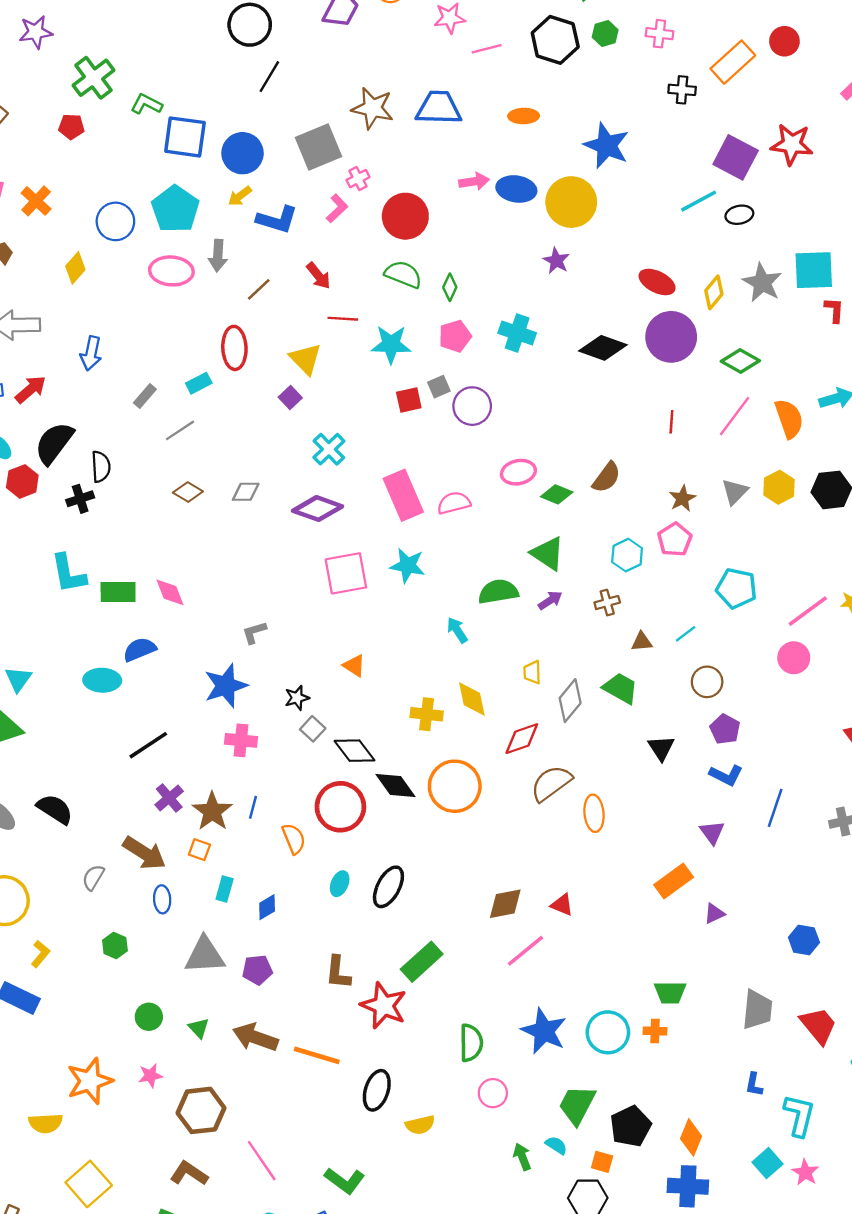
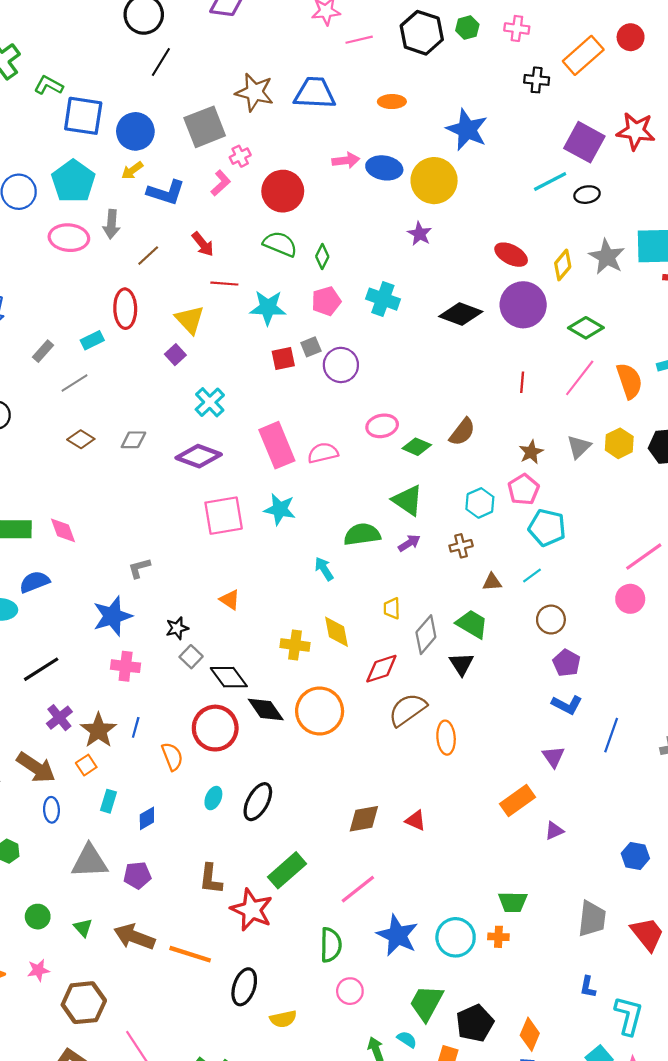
cyan pentagon: (736, 588) -> (547, 528), moved
black triangle: (661, 748) -> (461, 664), moved
orange square: (199, 850) -> (86, 765), turned 36
pink line: (525, 951) -> (358, 889), moved

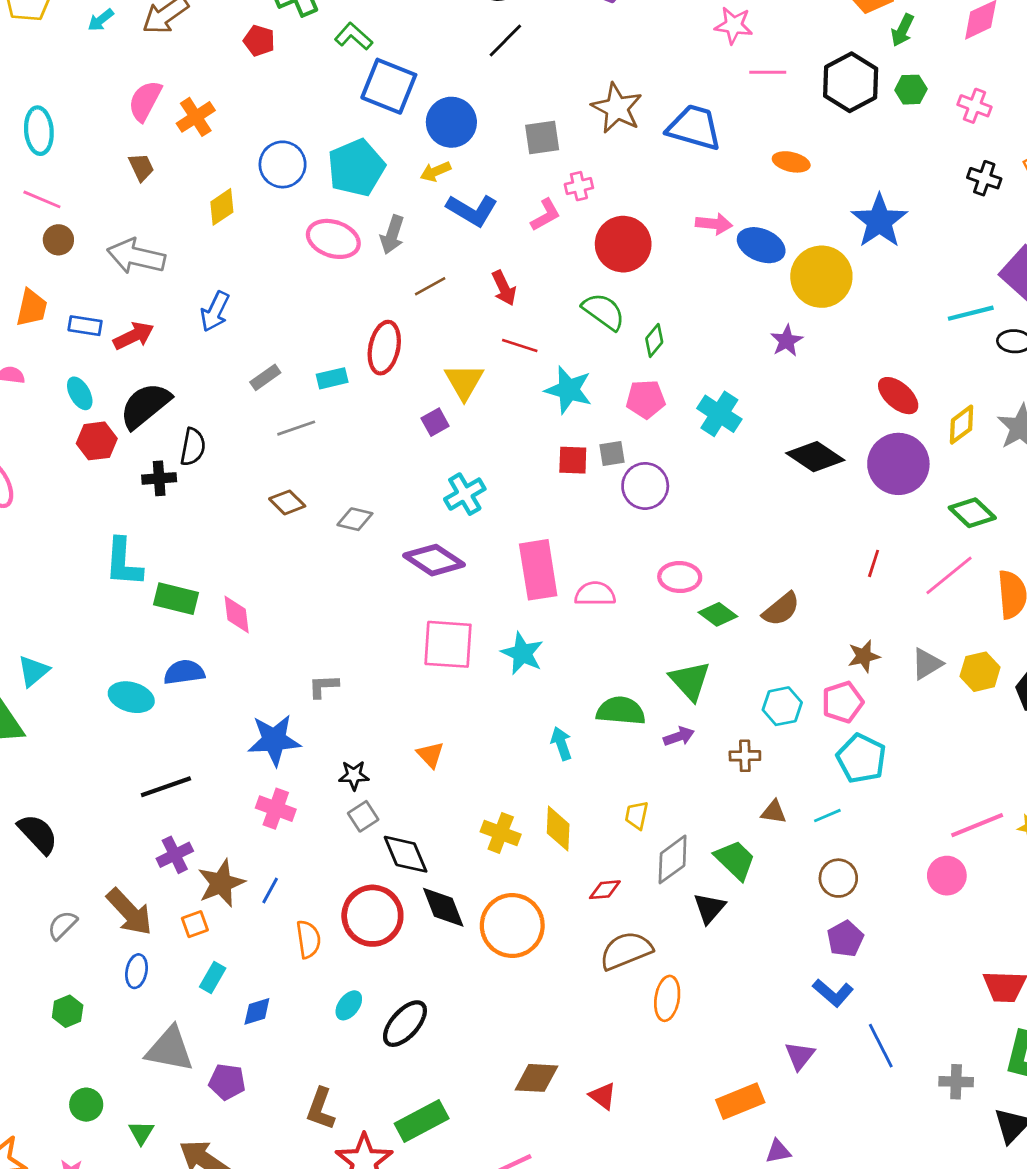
gray square: (205, 127) -> (542, 137), size x0.7
red diamond: (381, 669) -> (605, 890), size x0.7
blue line: (611, 735) -> (881, 1046), turned -60

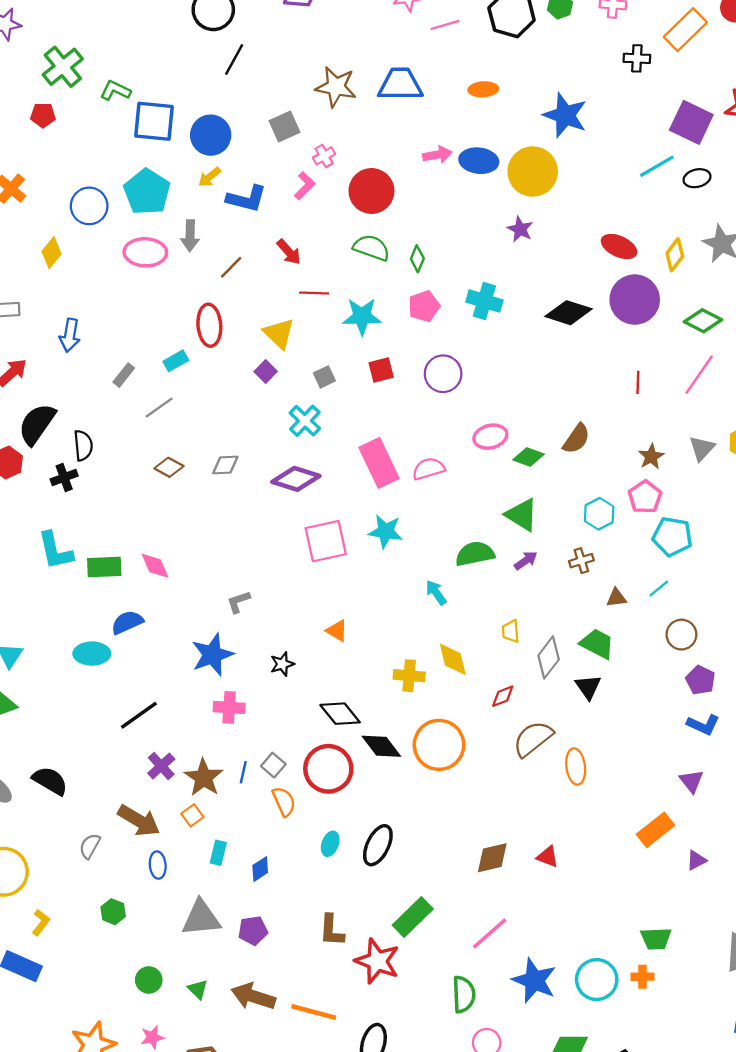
gray square: (612, 453) -> (324, 377), moved
gray square: (363, 816) -> (273, 765), moved

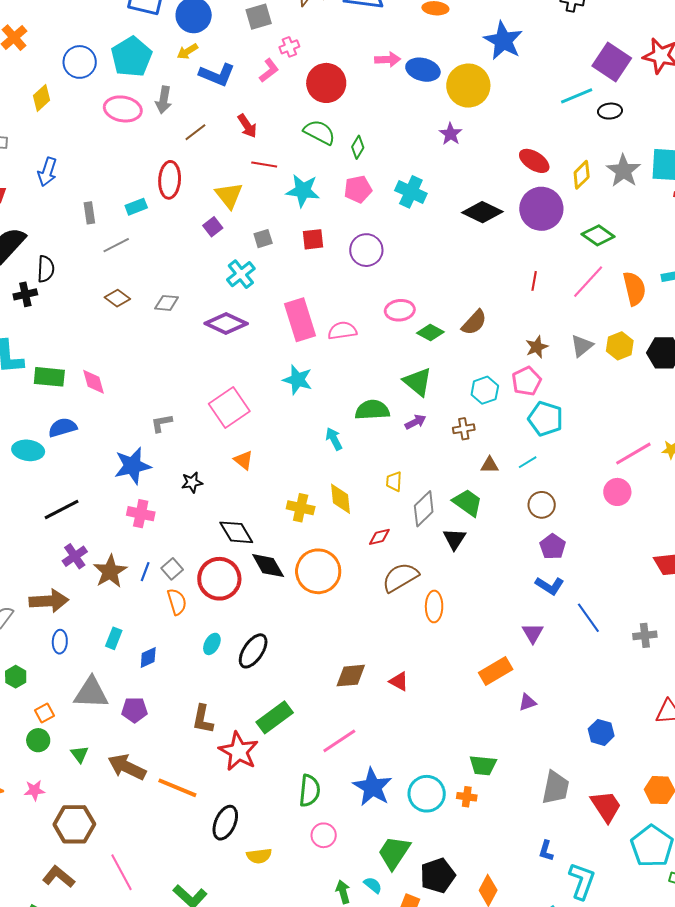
gray rectangle: (124, 375) -> (89, 213), turned -55
pink square: (326, 541) -> (229, 407), moved, turned -30
orange square: (192, 815) -> (45, 713), moved
brown arrow: (139, 821) -> (49, 601), turned -42

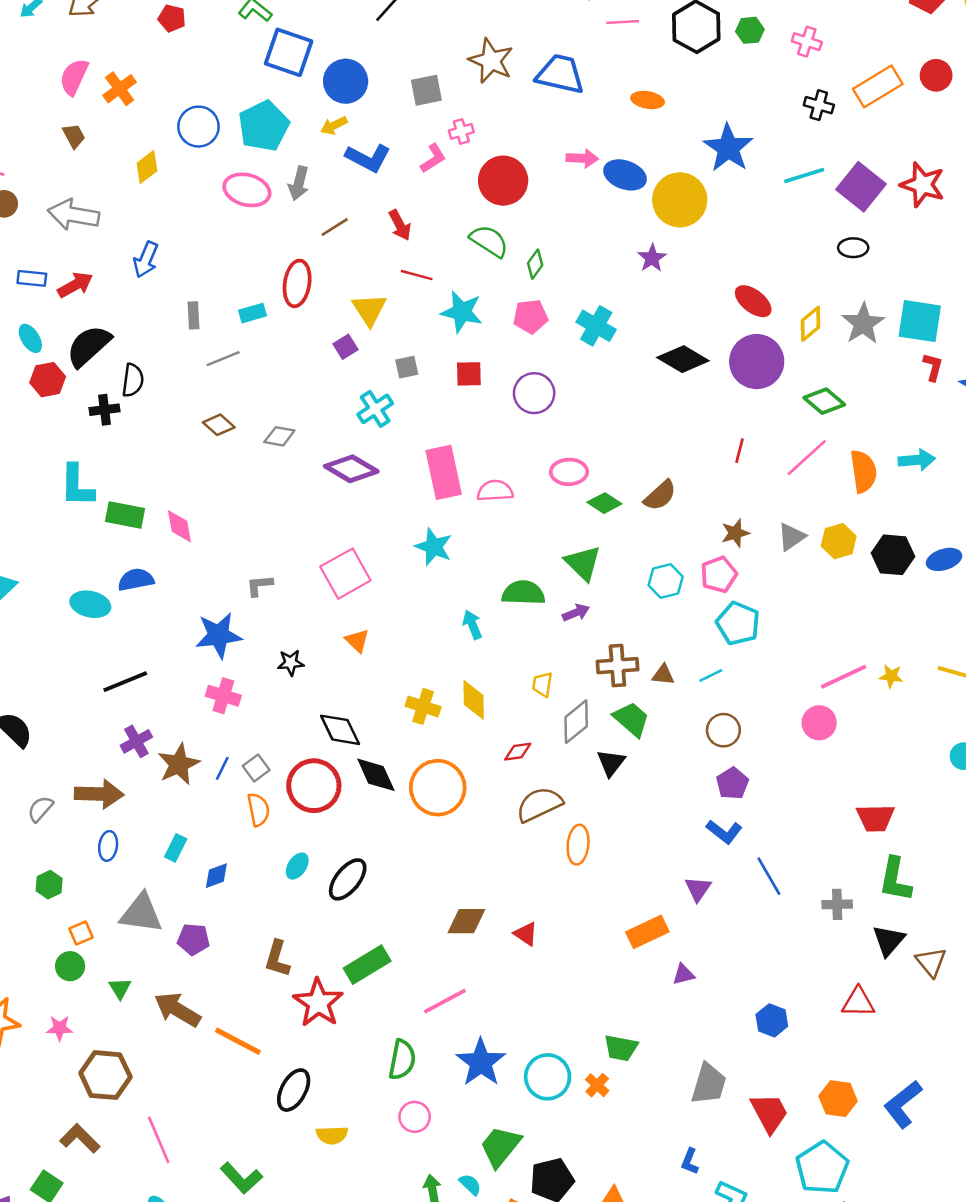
cyan line: (577, 96) -> (804, 176), moved
brown cross: (464, 429) -> (617, 666), moved, size x1.5
orange cross: (467, 797) -> (597, 1085), turned 30

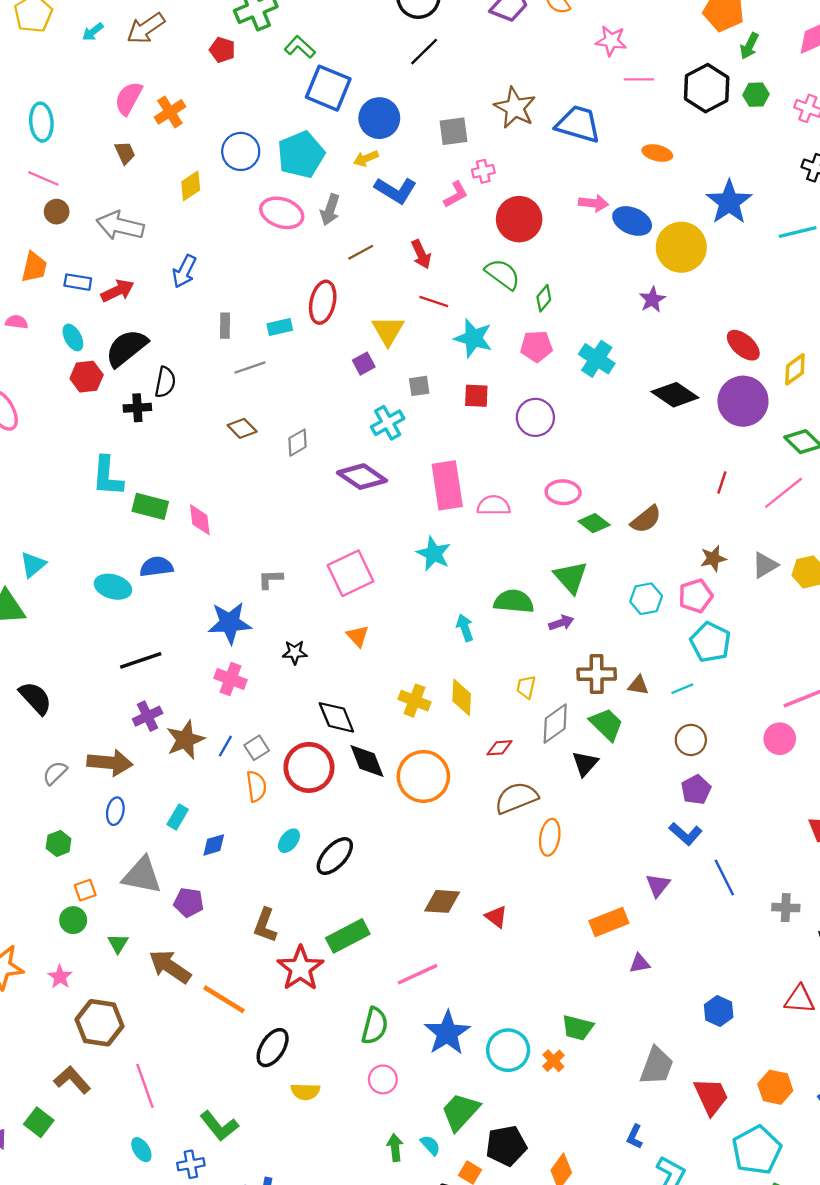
gray diamond: (279, 436) -> (297, 443), turned -44
pink star: (60, 1028) -> (60, 977), turned 30

